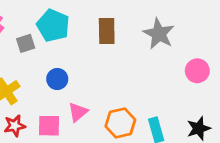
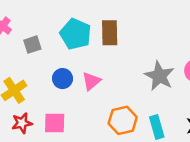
cyan pentagon: (53, 25) -> (76, 34), moved
gray star: (159, 34) -> (159, 76), moved
pink triangle: (78, 112) -> (91, 81), moved

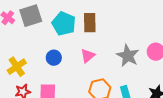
gray square: (32, 45) -> (31, 16), moved, size x1.6
pink triangle: (91, 81) -> (88, 56), moved

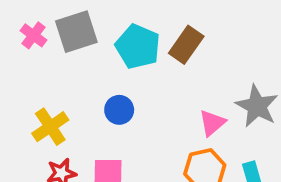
brown rectangle: (90, 23) -> (186, 45), turned 36
pink triangle: (88, 56) -> (212, 123), moved

